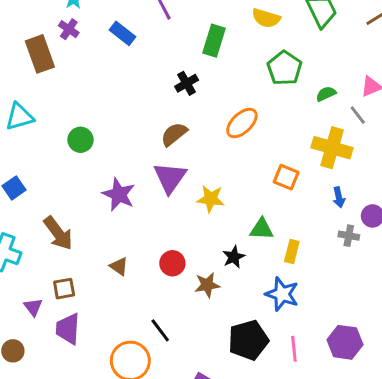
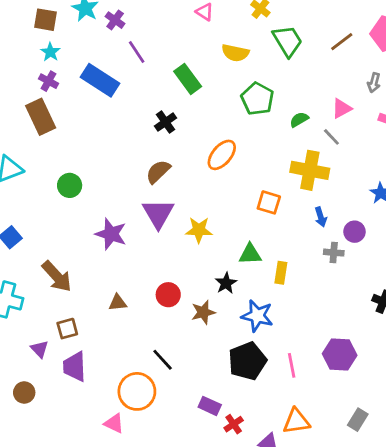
blue rectangle: (123, 33) -> (100, 80), size x1.5
green rectangle: (214, 41) -> (188, 79), turned -48
brown rectangle: (40, 54) -> (41, 117), moved
brown triangle: (119, 266) -> (118, 303), turned -36
blue star: (282, 294) -> (257, 316), moved

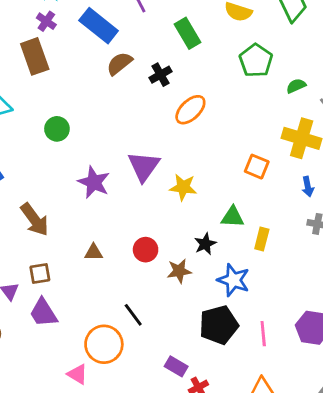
orange ellipse: (222, 155) -> (190, 110), moved
brown semicircle: (158, 172) -> (119, 63), moved
purple trapezoid: (75, 367) -> (43, 313), turned -36

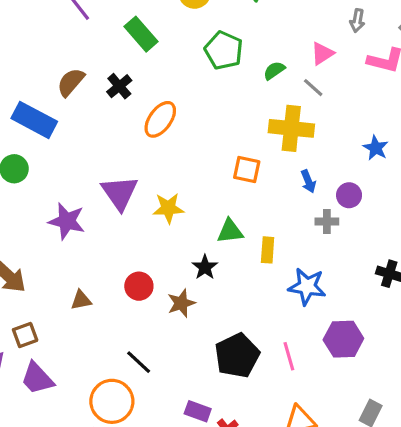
blue rectangle: (99, 26) -> (34, 120), moved
blue star: (233, 280) -> (307, 286), moved

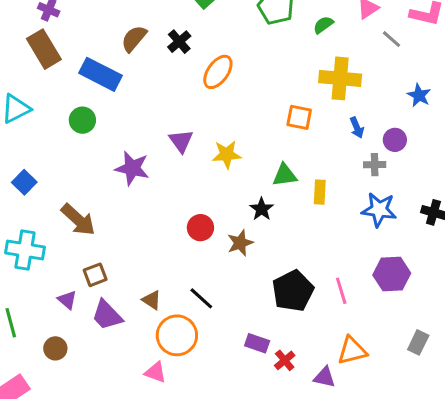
gray line: (313, 88) -> (392, 39), moved
purple triangle: (120, 193) -> (181, 141), size x0.7
blue star: (307, 286) -> (379, 210), moved
brown triangle: (81, 300) -> (152, 300), moved, turned 45

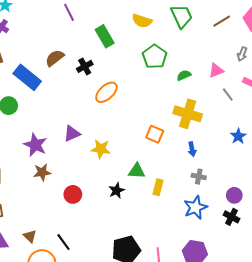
purple circle: (395, 140) -> (234, 195), moved
purple triangle: (181, 141) -> (72, 133), turned 30
blue star: (379, 210) -> (195, 207), turned 30
brown star: (240, 243) -> (42, 172), moved

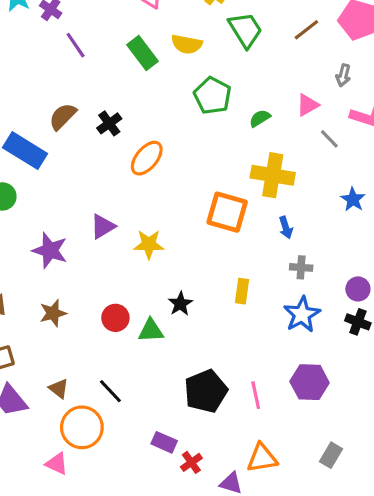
green rectangle: (105, 36) -> (142, 53), moved
orange square: (155, 134) -> (227, 212), size x1.5
green triangle: (137, 171) -> (151, 331), moved
brown star: (42, 172) -> (53, 313), moved

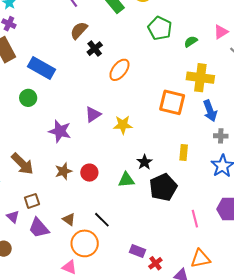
brown semicircle: (63, 116) -> (79, 30), moved
blue arrow: (286, 228) -> (210, 111), size x1.5
red circle: (115, 318) -> (89, 173), moved
black pentagon: (206, 391) -> (163, 187), moved

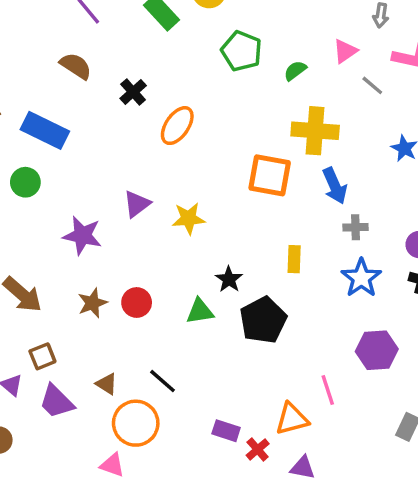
brown semicircle: (79, 30) -> (76, 66), moved, turned 84
pink line: (195, 219) -> (328, 390), moved
orange triangle: (200, 259) -> (292, 419), moved

